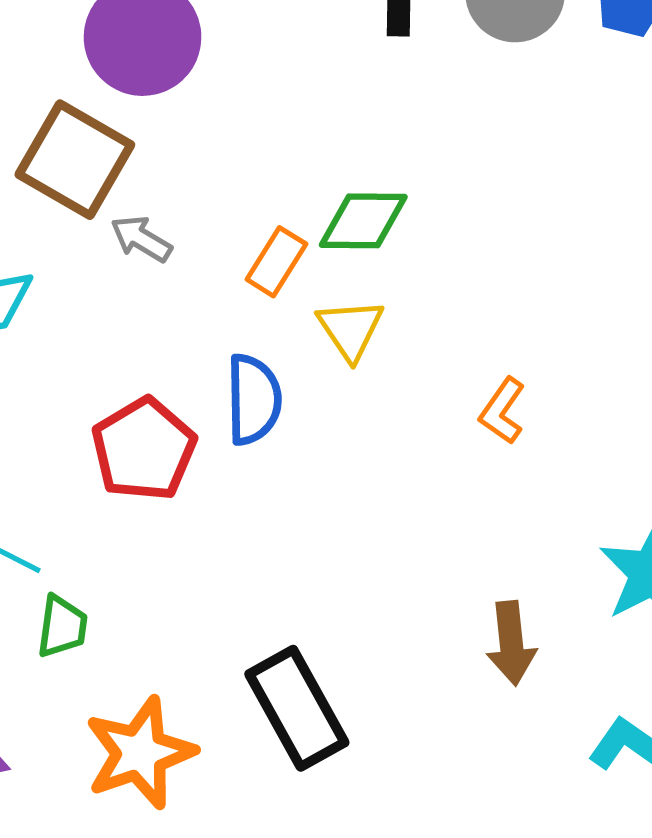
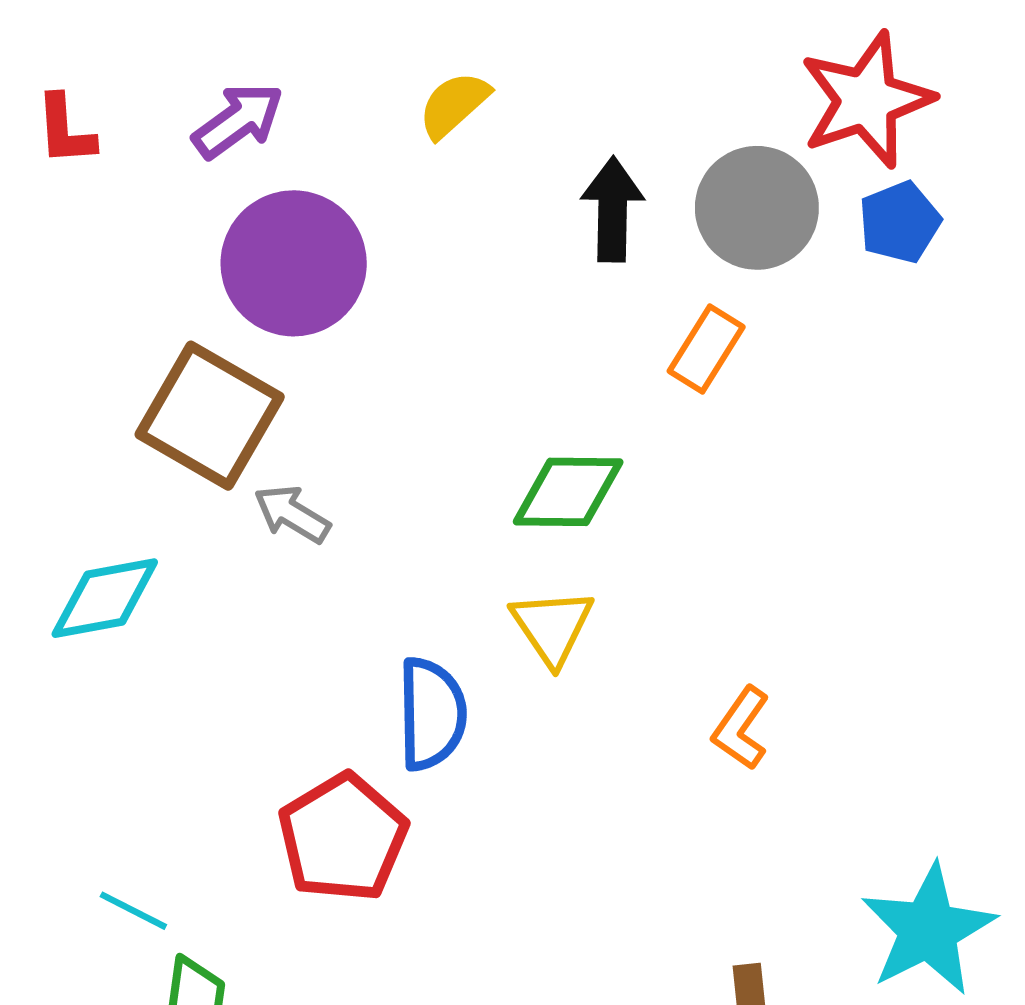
orange rectangle: (276, 262) -> (706, 349), moved
red pentagon: (144, 449) -> (343, 838), moved

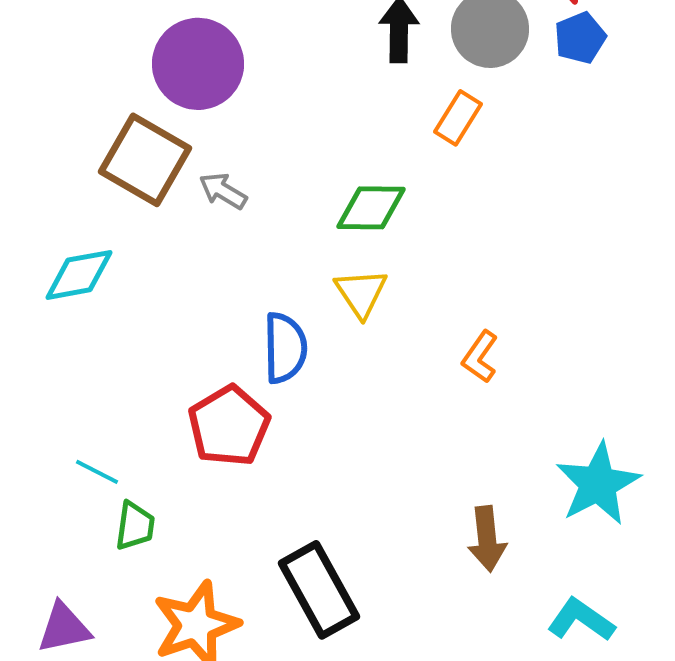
gray arrow: (292, 514) -> (223, 191), moved

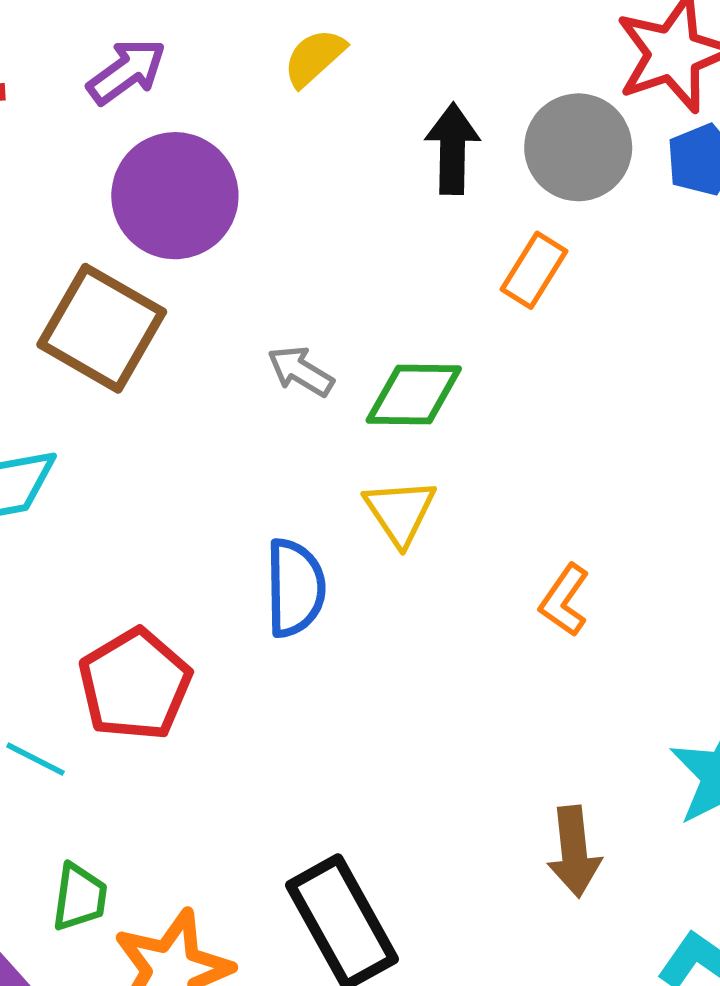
gray arrow: (223, 191) -> (301, 371), moved
red pentagon: (229, 426) -> (135, 685), moved
green trapezoid: (135, 526) -> (80, 897), moved

